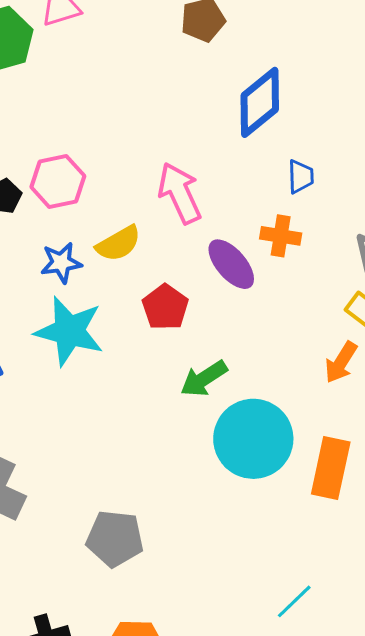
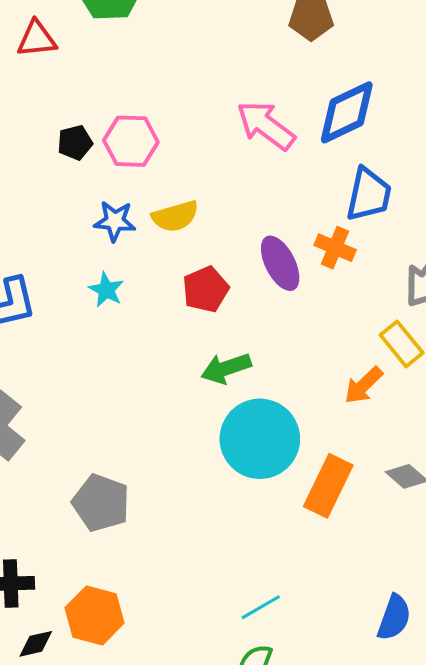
blue trapezoid: (301, 177) -> (369, 195), size x1.6
pink arrow: (180, 193) -> (266, 126), moved, turned -42
cyan star: (69, 331) -> (106, 290), size x0.5

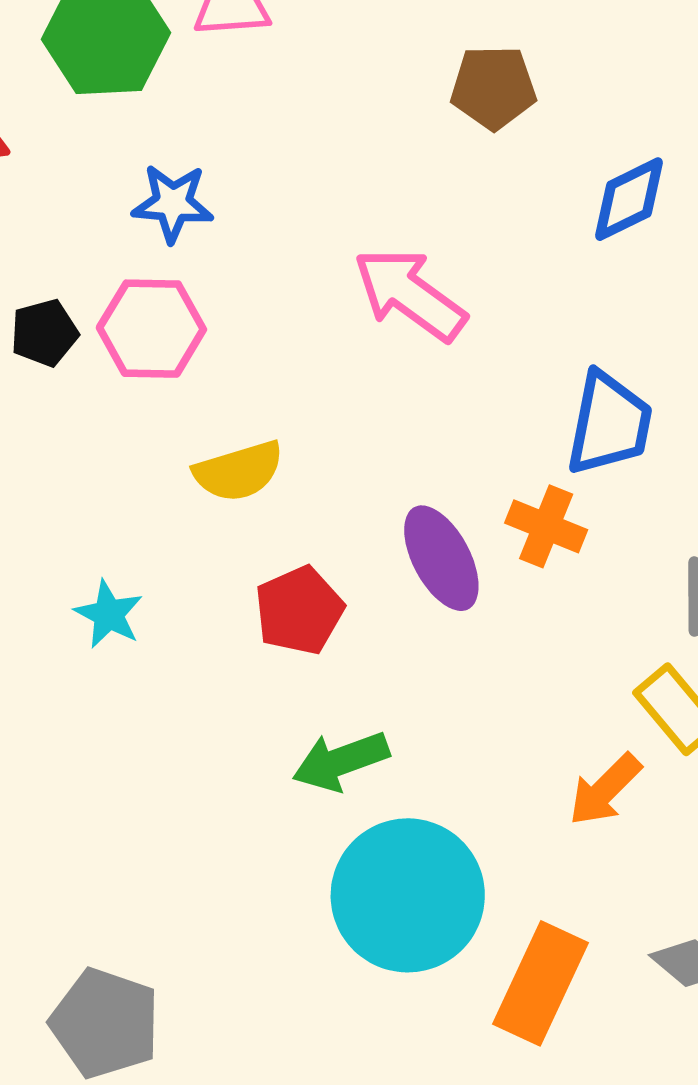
blue diamond: (347, 112) -> (629, 199), moved, size x0.7
blue star: (115, 221) -> (173, 203), moved

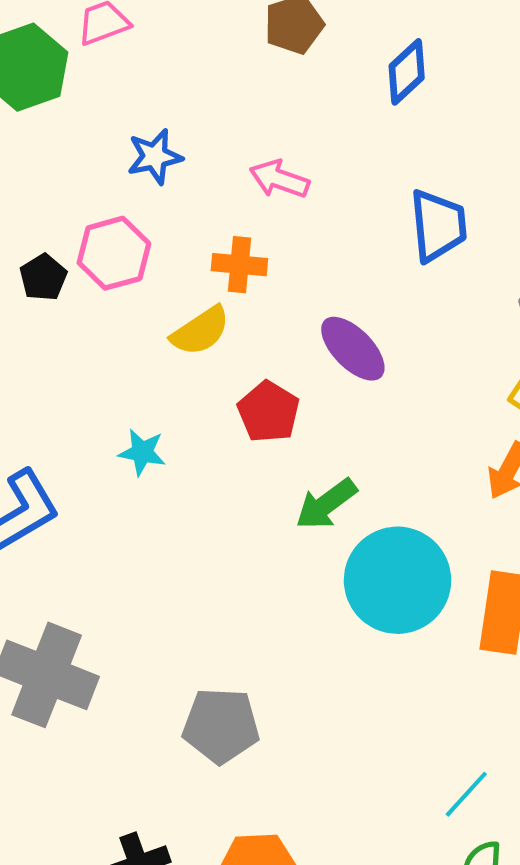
blue star: (173, 203) -> (155, 157), moved
pink arrow: (410, 294) -> (279, 179), size x0.7
orange cross: (546, 526) -> (239, 265), moved

